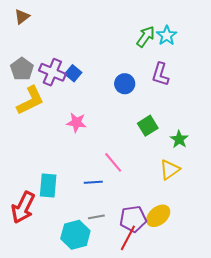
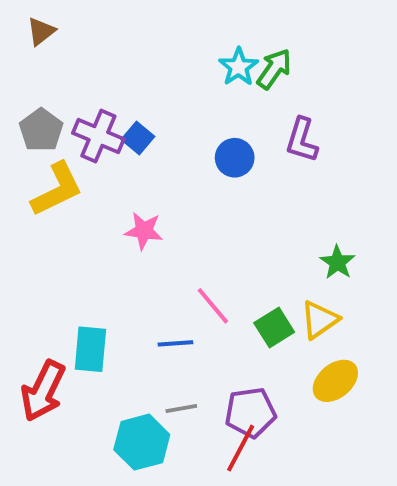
cyan star: (167, 36) -> (239, 67), moved
green square: (148, 126) -> (274, 328), moved
yellow ellipse: (158, 216) -> (335, 381), moved

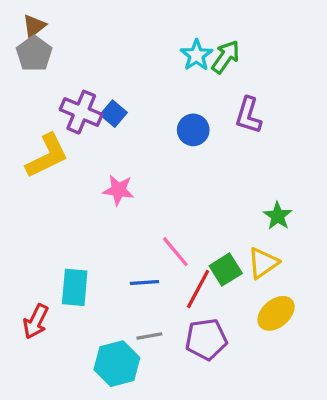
gray pentagon: (41, 130) -> (34, 54), moved
red arrow: (43, 391) -> (36, 321), size x0.7
red line: (241, 448) -> (198, 289), moved

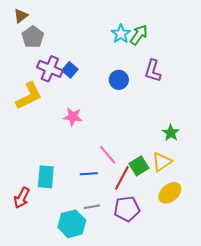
gray pentagon: (34, 54) -> (33, 37), moved

